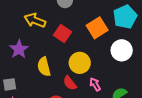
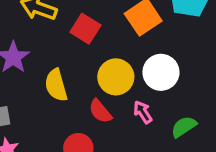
white circle: (122, 50) -> (161, 72), moved

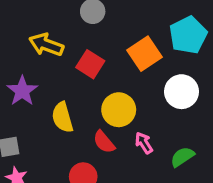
white circle: (161, 72) -> (182, 92), moved

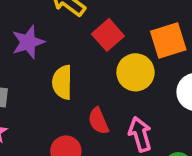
yellow circle: (119, 110) -> (136, 72), moved
pink arrow: (144, 143) -> (140, 134), size x1.4

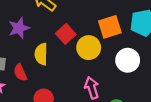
red square: (108, 35) -> (66, 34), moved
red semicircle: (98, 121) -> (20, 73), moved

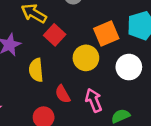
red square: (66, 34) -> (55, 35), moved
red semicircle: (20, 73) -> (63, 94), moved

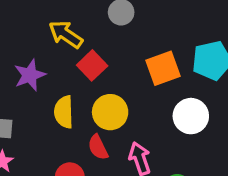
yellow circle: (86, 58) -> (110, 112), moved

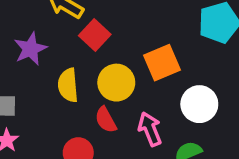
orange square: (163, 68) -> (162, 63), moved
white circle: (191, 116) -> (199, 104), moved

